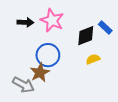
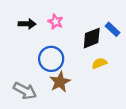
pink star: (52, 20) -> (56, 22), size x0.6
brown star: (40, 72) -> (60, 82), moved

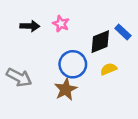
blue circle: (51, 59) -> (73, 64), moved
gray arrow: (25, 91) -> (19, 77), moved

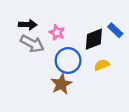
pink star: (61, 24) -> (57, 32), moved
gray arrow: (19, 77) -> (32, 44), moved

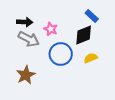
blue rectangle: (115, 30) -> (92, 16), moved
brown star: (61, 84) -> (26, 75), moved

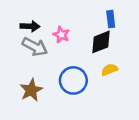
blue rectangle: (92, 16) -> (111, 19), turned 40
blue circle: (61, 54) -> (73, 80), moved

